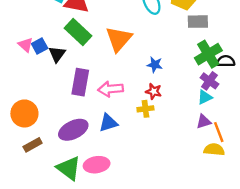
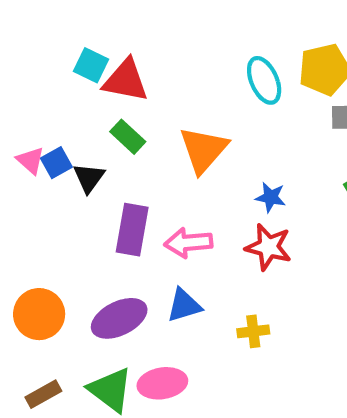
green rectangle: (78, 32) -> (128, 137), size x0.7
red star: (154, 91) -> (268, 247), size x1.5
yellow cross: (145, 109) -> (253, 331), moved
orange circle: (24, 113) -> (39, 314), moved
brown rectangle: (33, 145) -> (43, 394), moved

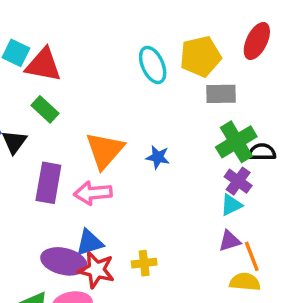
orange triangle: (204, 150) -> (105, 150), moved
red star: (268, 247) -> (96, 270), moved
purple ellipse: (119, 318) -> (64, 261), moved, turned 39

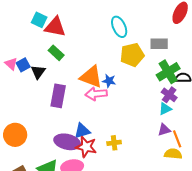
yellow pentagon: (200, 56) -> (132, 55), moved
orange triangle: (105, 150) -> (91, 77), turned -50
blue star: (158, 157) -> (109, 81), moved
pink arrow: (93, 193) -> (96, 94), moved

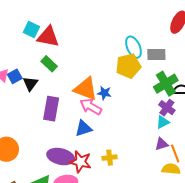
cyan ellipse: (119, 27) -> (133, 47), moved
pink arrow: (96, 94) -> (91, 107), turned 35
blue triangle: (82, 131) -> (84, 128), moved

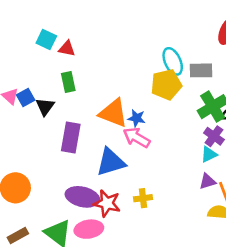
red triangle: (48, 37) -> (67, 49), size x0.6
green rectangle: (49, 64) -> (68, 82), turned 35
pink arrow: (91, 107) -> (137, 138), moved
blue triangle: (84, 128) -> (111, 162), size x1.4

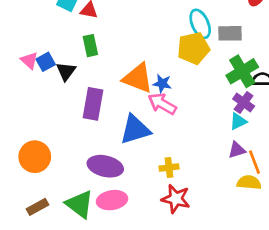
red star: (107, 203) -> (176, 199), moved

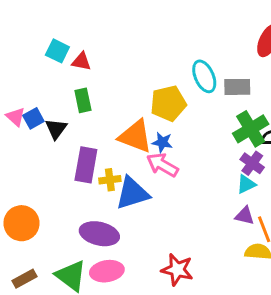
yellow pentagon: (193, 48) -> (168, 103), moved
purple triangle: (237, 150) -> (245, 216), turned 30
yellow cross: (169, 168) -> (110, 180), moved

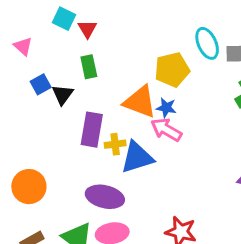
red triangle: (81, 61) -> (87, 29), turned 48
pink triangle: (15, 117) -> (23, 46), moved

